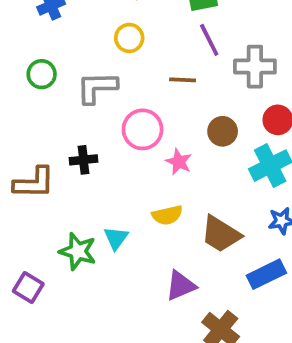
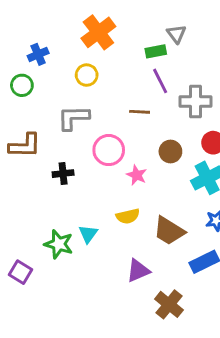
yellow circle: (129, 38) -> (87, 75), moved
green circle: (42, 74) -> (22, 85), moved
brown L-shape: (34, 183) -> (25, 146), moved

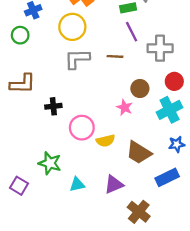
yellow circle: (87, 75) -> (72, 27), size x1.5
gray L-shape: (73, 118) -> (77, 59), moved
pink circle: (109, 150) -> (82, 128), moved
pink star: (137, 175) -> (124, 107), moved
cyan triangle: (88, 234) -> (77, 185), moved, turned 42

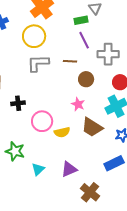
brown circle: (140, 88) -> (86, 79), moved
brown trapezoid: (139, 153) -> (92, 127), moved
cyan triangle: (77, 185) -> (38, 169), turned -32

